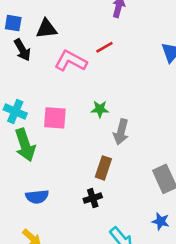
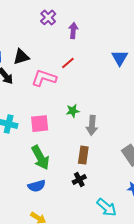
green arrow: (25, 145) -> (40, 158), moved

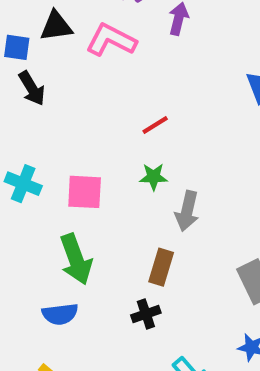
black triangle: (21, 57) -> (56, 26), moved
red line: (68, 63) -> (155, 125), moved
pink L-shape: (44, 78) -> (111, 40), moved

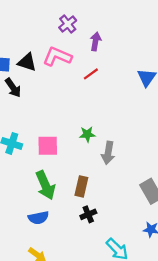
black triangle: (56, 26) -> (27, 62), moved, turned 30
red line: (155, 125) -> (91, 74), moved
brown rectangle: (161, 267) -> (81, 186), moved

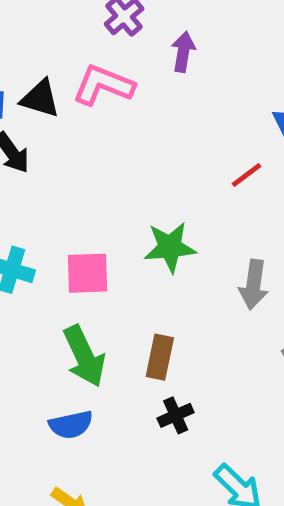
red line: (91, 74) -> (247, 175), moved
green star: (87, 134) -> (170, 247), size x1.5
gray arrow: (108, 153) -> (254, 285), moved

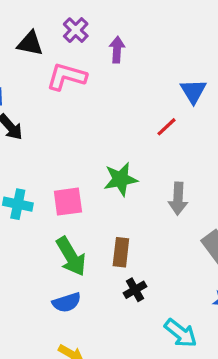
black triangle: (40, 98) -> (30, 43), moved

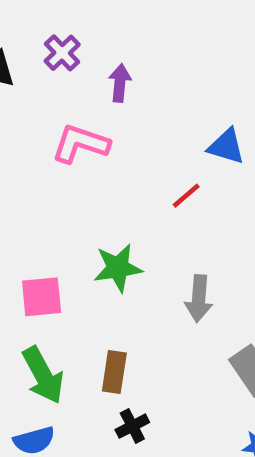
pink L-shape: (66, 77) -> (81, 144), moved
blue triangle: (193, 91) -> (226, 146), turned -44

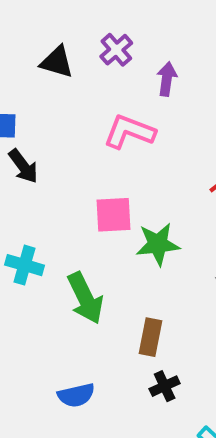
pink square: (42, 297) -> (114, 215), moved
green arrow: (43, 375) -> (85, 298), moved

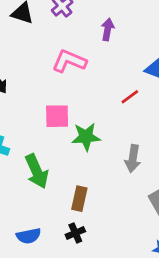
purple arrow: (167, 79) -> (108, 29), moved
black cross: (165, 386) -> (75, 233), moved

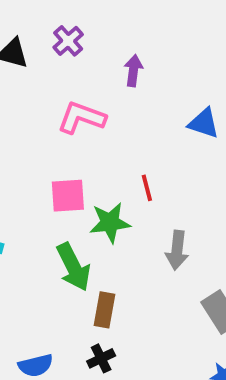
red line: (130, 97) -> (147, 188), moved, turned -66
green arrow: (37, 171) -> (73, 267), moved

